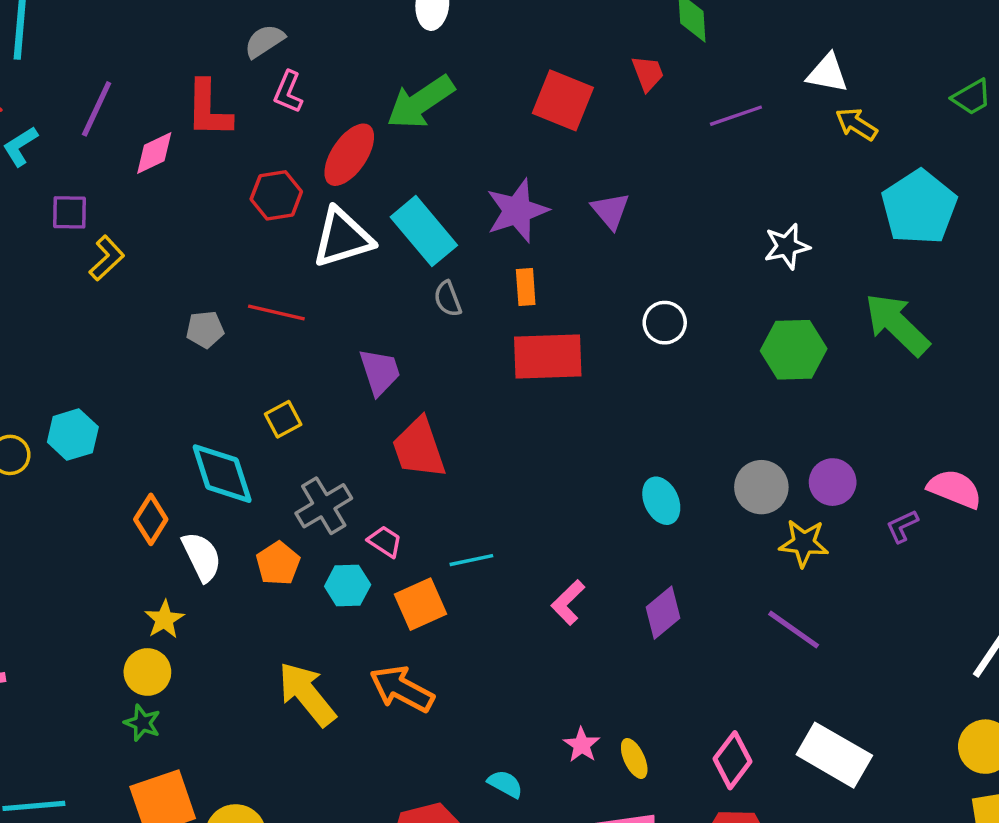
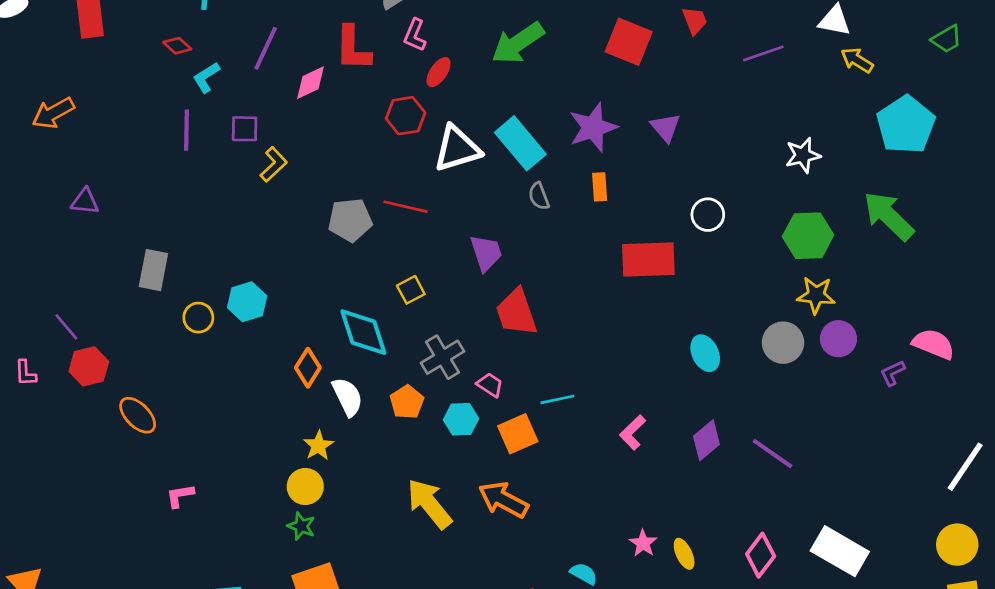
red ellipse: (349, 155) -> (439, 72), moved, size x0.6
gray pentagon: (205, 329) -> (350, 220), size x1.5
red rectangle: (548, 357) -> (648, 259), moved
yellow star: (804, 543) -> (816, 295), moved
purple line: (794, 630) -> (772, 454), moved

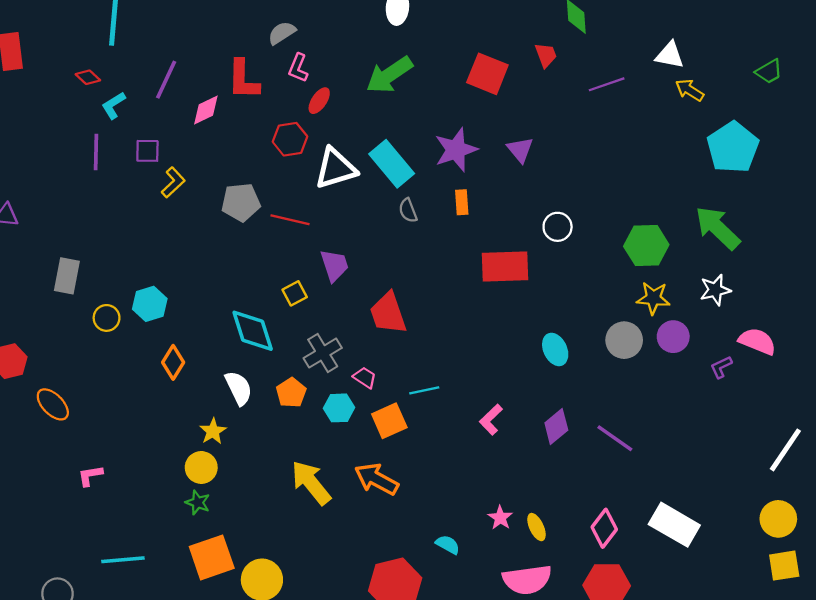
white star: (803, 155) -> (715, 290), moved
gray pentagon: (350, 220) -> (241, 202), moved
purple trapezoid: (486, 253) -> (334, 265), moved
orange diamond: (308, 368) -> (173, 362), moved

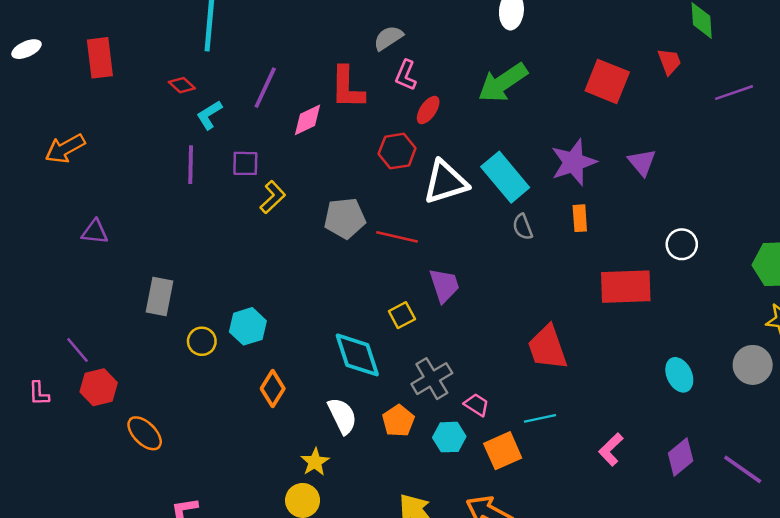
red trapezoid: (388, 313) -> (547, 347), moved

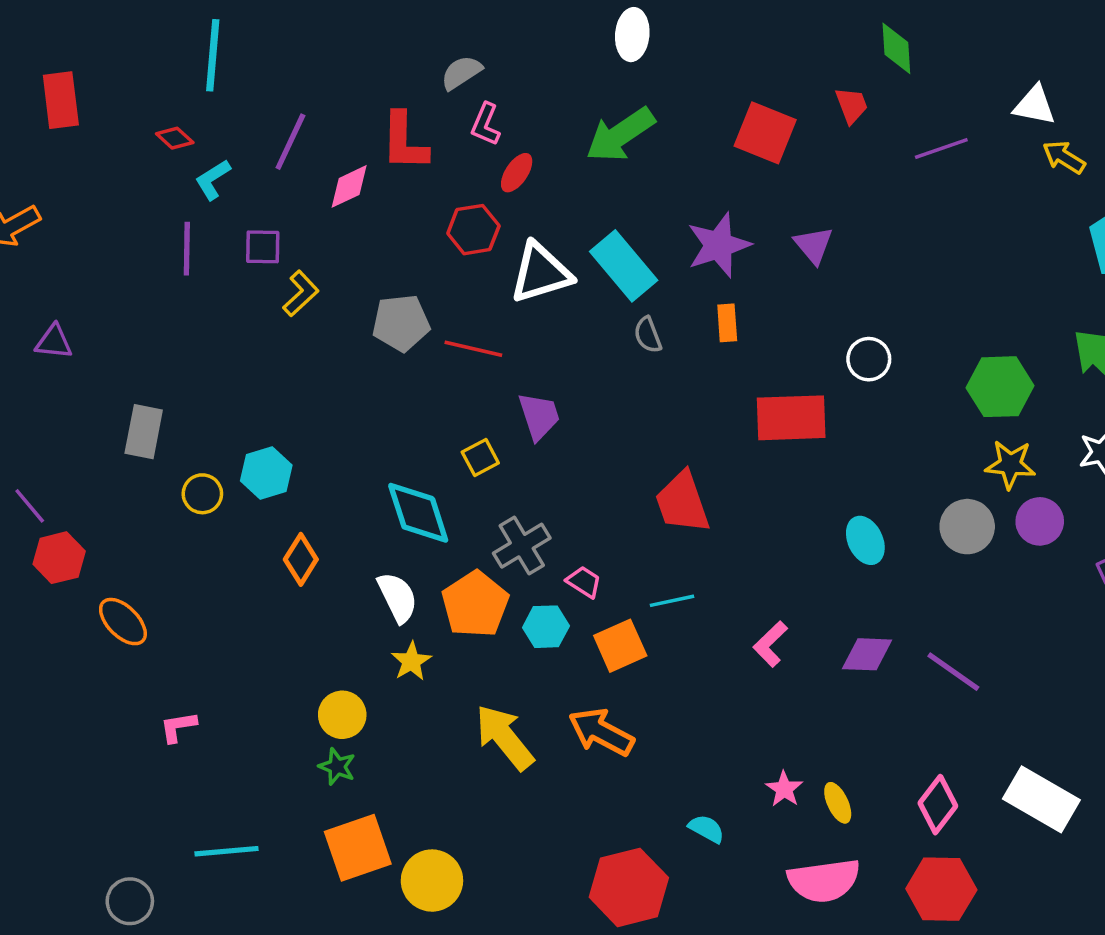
orange pentagon: (398, 421) -> (475, 604), size x1.5
purple diamond: (681, 457) -> (867, 654), turned 42
yellow star: (315, 462) -> (411, 661), moved

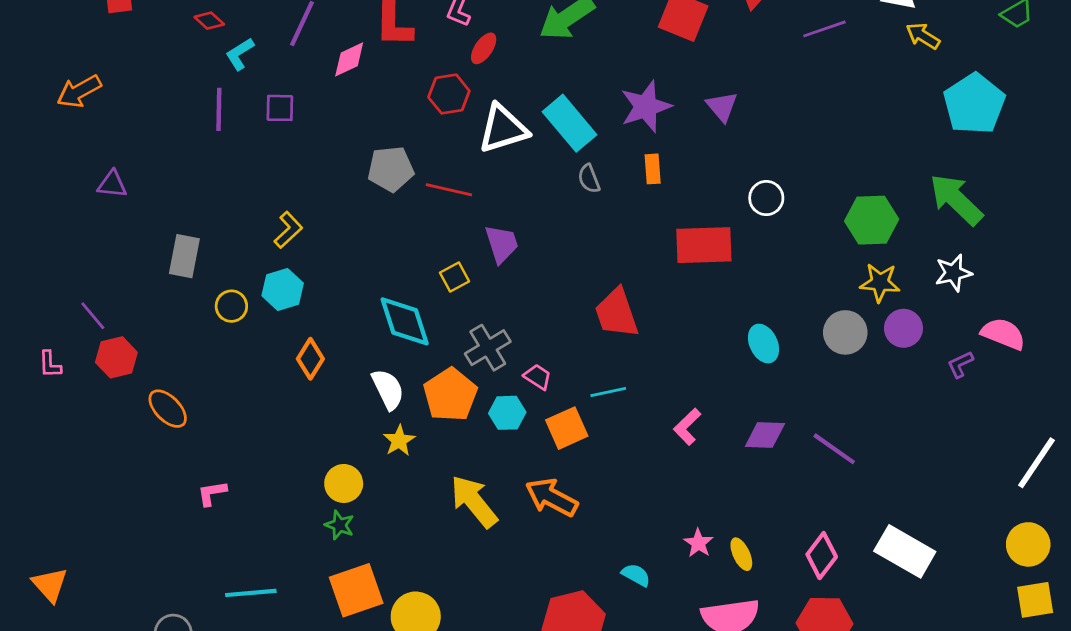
yellow L-shape: (301, 294) -> (288, 230), moved

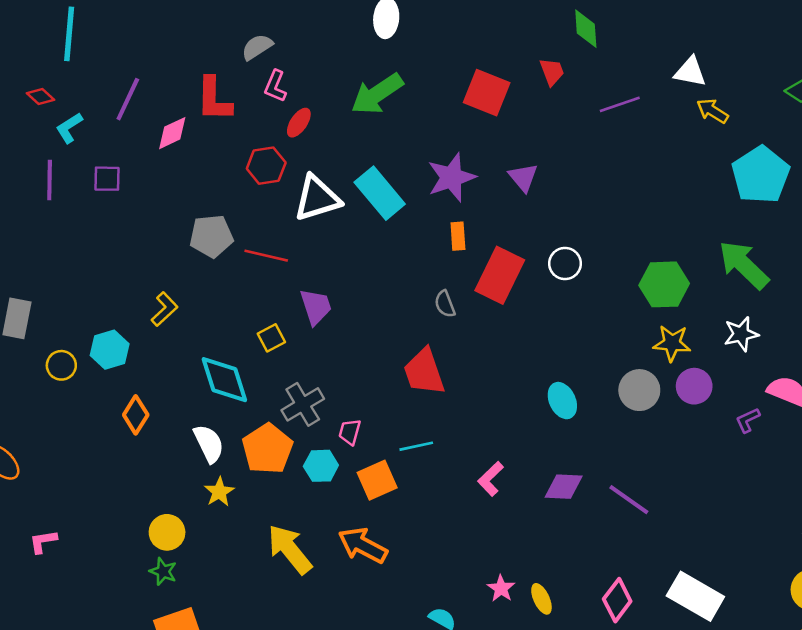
gray semicircle: (589, 179) -> (445, 304), moved
yellow L-shape: (288, 230) -> (164, 309), moved
red rectangle: (704, 245) -> (500, 275), moved, turned -62
pink trapezoid: (538, 377) -> (350, 432), turned -108

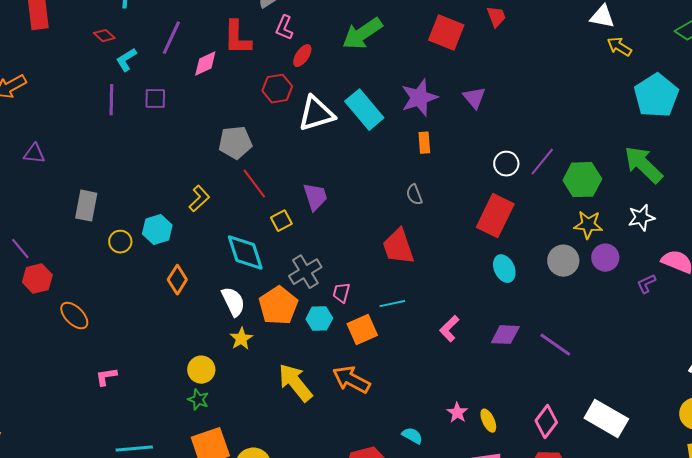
purple line: (620, 104) -> (542, 162), moved, turned -32
red line: (266, 256) -> (254, 184), moved, turned 40
red rectangle: (500, 275) -> (495, 216), moved

